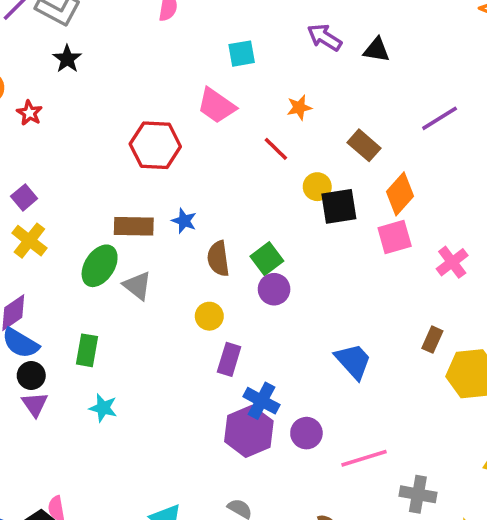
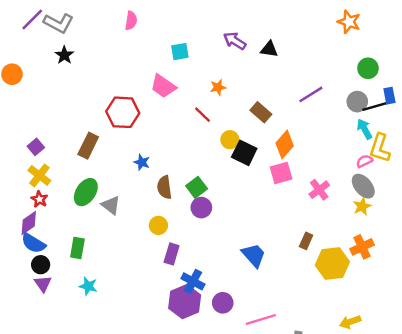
red star: (29, 113) -> (39, 199), moved
black square: (339, 206) -> (244, 153), turned 35
brown rectangle: (134, 226) -> (88, 146), moved, turned -65

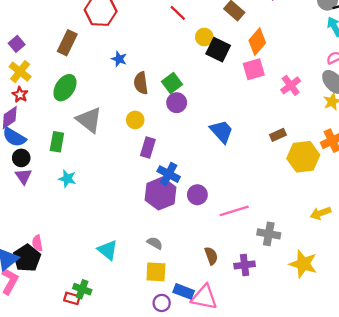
gray triangle: (111, 205) -> (89, 120), moved, size x1.4
brown rectangle: (306, 241) -> (278, 135), turned 42
blue trapezoid: (254, 255) -> (222, 131), moved

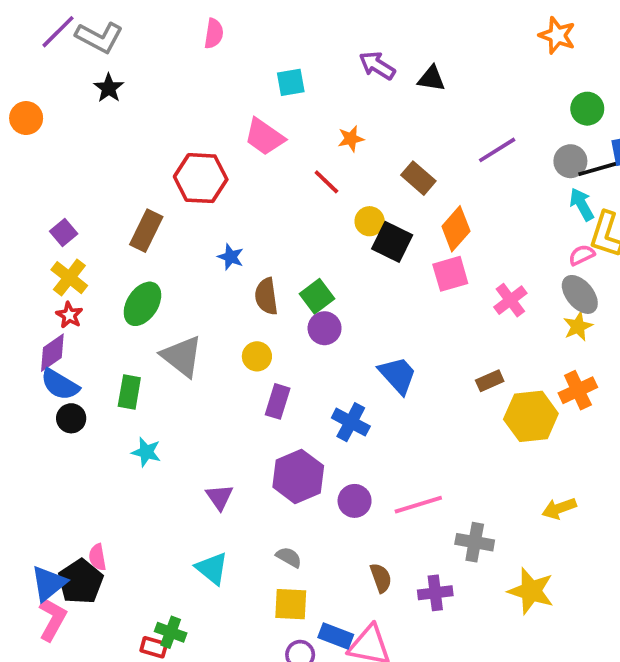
blue cross: (169, 174) -> (351, 422), moved
purple triangle: (24, 176) -> (219, 497), moved
purple circle: (197, 195) -> (355, 501), moved

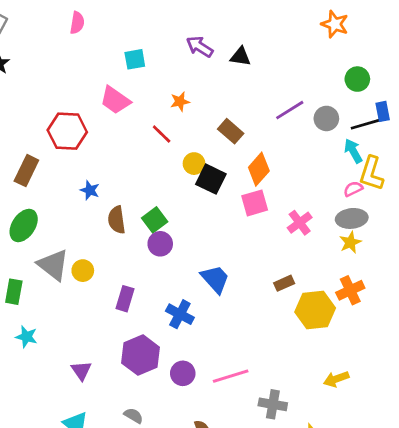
gray circle: (570, 161) -> (326, 118), moved
gray ellipse: (580, 294) -> (352, 218), turned -56
yellow circle: (257, 356) -> (83, 271), moved

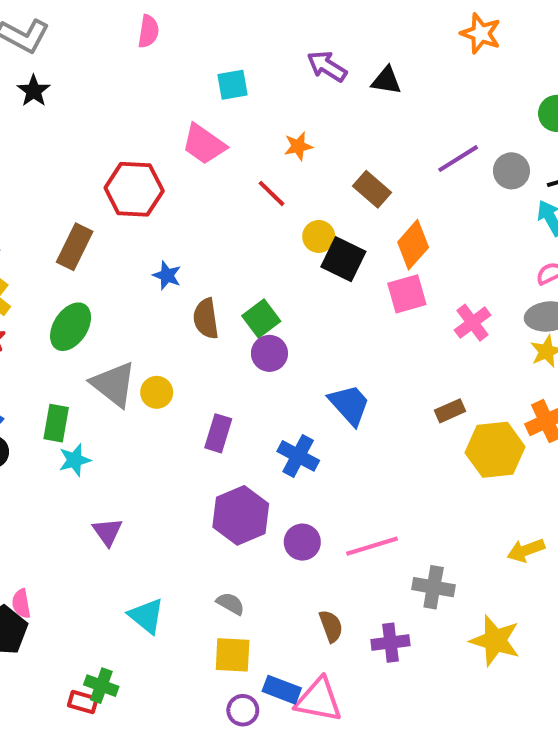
orange star: (335, 24) -> (481, 33), moved
cyan star: (26, 337) -> (75, 460), moved, turned -30
purple triangle: (81, 371) -> (107, 532), moved

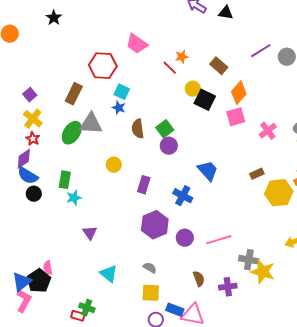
cyan square: (233, 85) -> (122, 92), moved, turned 35
orange star: (298, 146) -> (182, 57), moved
gray triangle: (114, 384) -> (91, 124), moved, turned -35
yellow star: (495, 641) -> (263, 272), moved

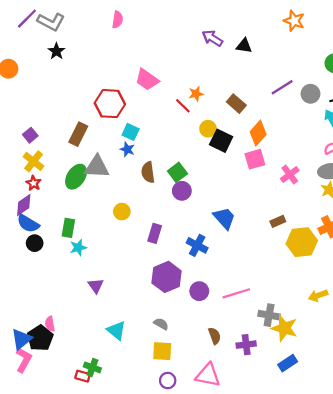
blue rectangle: (175, 310) -> (288, 363), moved, turned -54

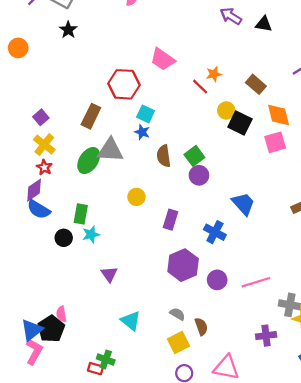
orange diamond: (258, 133) -> (279, 115), turned -55
black circle: (35, 243) -> (64, 238), moved
brown semicircle: (215, 336) -> (201, 327), moved
yellow square: (162, 351) -> (179, 342), turned -30

